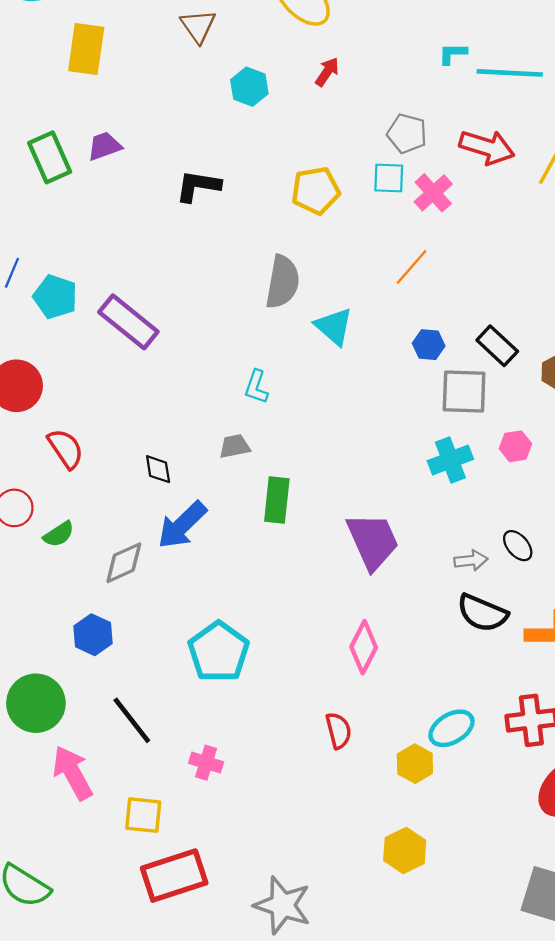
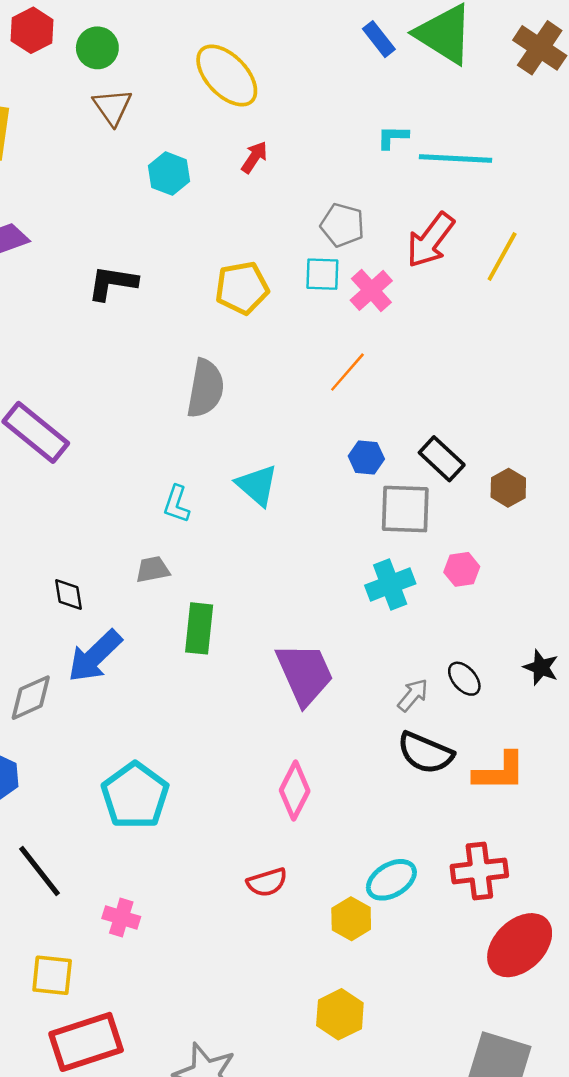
red arrow: (487, 147) -> (430, 240), turned 110
cyan triangle: (334, 326) -> (257, 485), moved
gray arrow: (471, 560) -> (413, 695), turned -44
red semicircle: (338, 731) -> (267, 882), turned 87

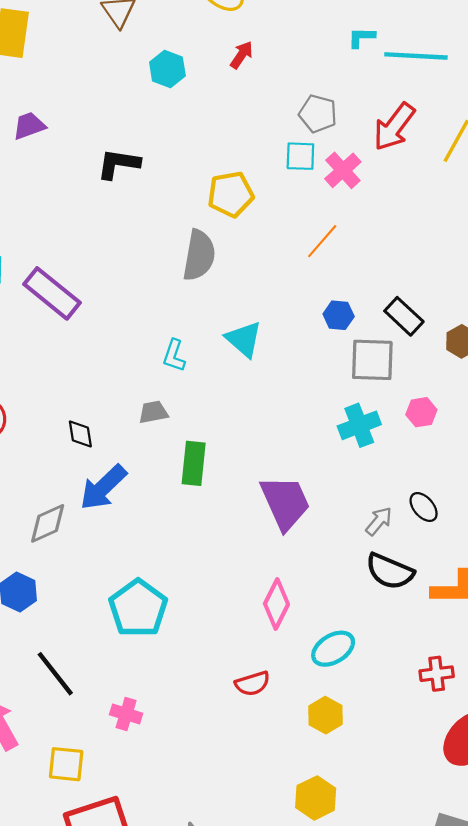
yellow pentagon: (242, 288) -> (231, 194), moved
red cross: (479, 871) -> (437, 674), size x0.7
cyan ellipse: (391, 880) -> (333, 649), moved

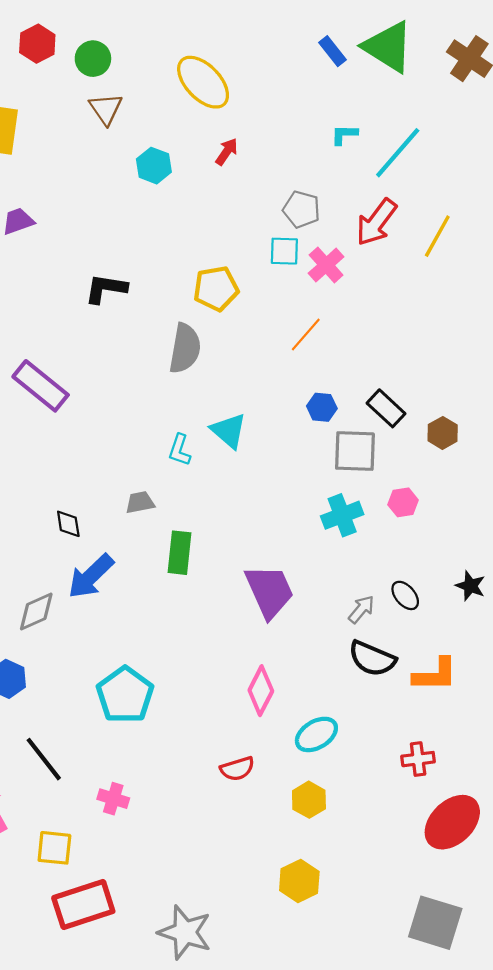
cyan line: (416, 56) -> (398, 153), turned -52
black L-shape: (118, 164) -> (106, 289), moved
cyan L-shape: (174, 356) -> (180, 450), moved

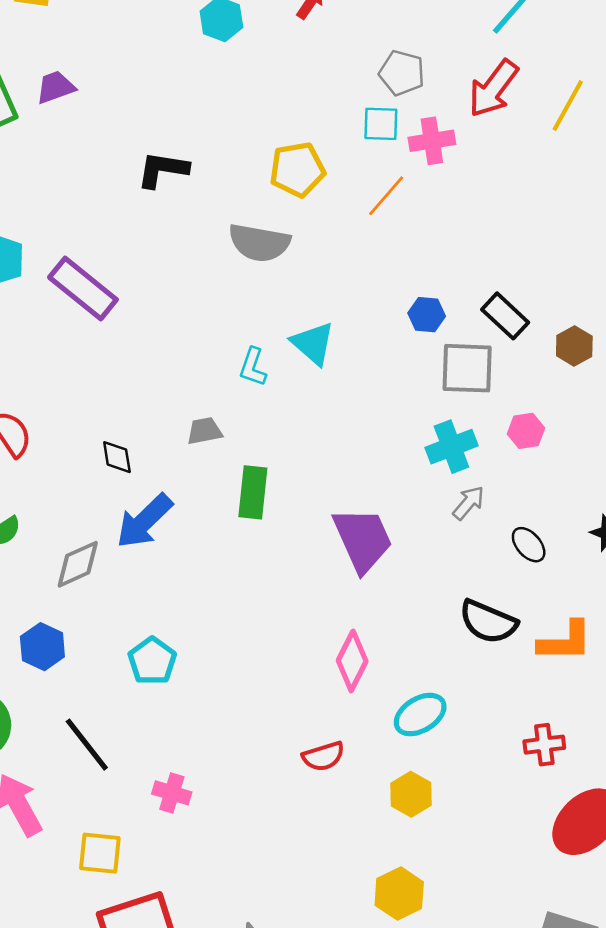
pink cross: (326, 265) -> (432, 141), turned 33
orange line: (306, 335) -> (386, 196), moved
gray semicircle: (185, 348) -> (259, 243), turned 90
gray arrow: (361, 609) -> (468, 503), moved
cyan pentagon: (125, 695) -> (152, 661), moved, size x0.7

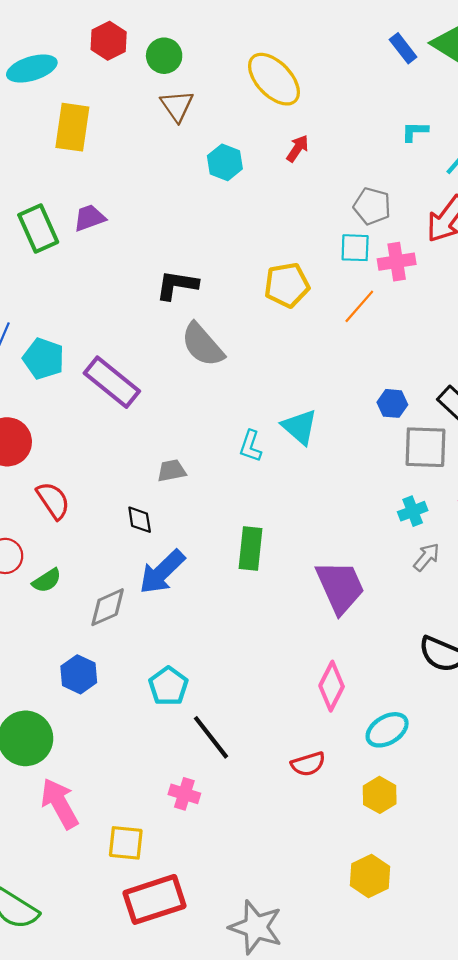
gray semicircle: (259, 243) -> (203, 345), moved, turned 39
gray trapezoid: (204, 431) -> (172, 471), moved
cyan cross: (451, 447) -> (413, 511), size x0.7
black line: (87, 745) -> (211, 737), moved

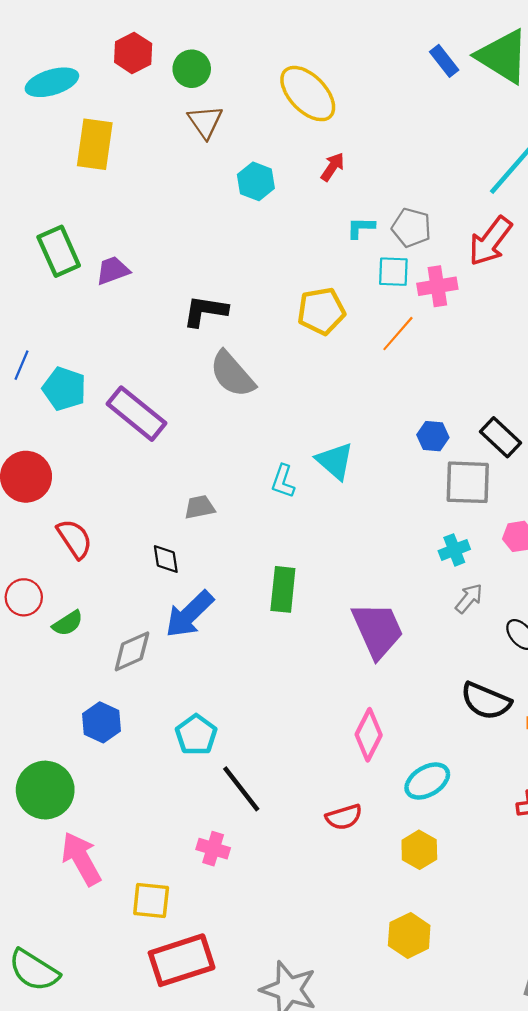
cyan L-shape: (415, 131) -> (361, 228), moved
purple trapezoid: (89, 218) -> (113, 270), moved

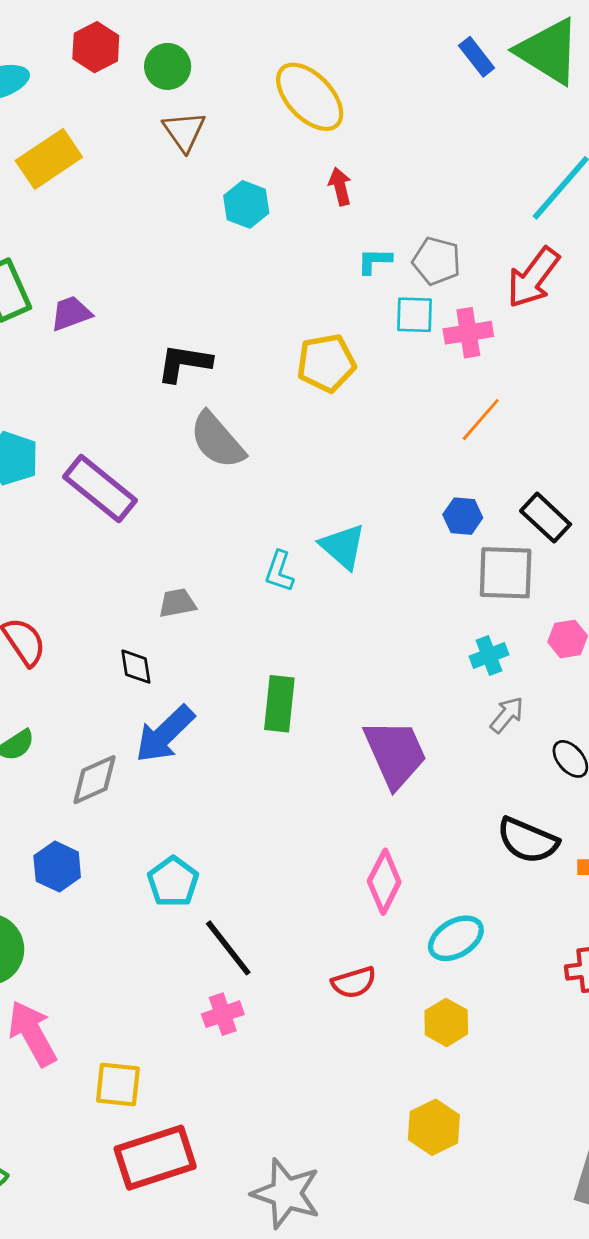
yellow rectangle: (95, 144) -> (49, 159), turned 48
red arrow: (333, 167) -> (340, 186), turned -48
orange line: (398, 334) -> (481, 420), moved
pink cross: (213, 849) -> (223, 1014), moved, turned -36

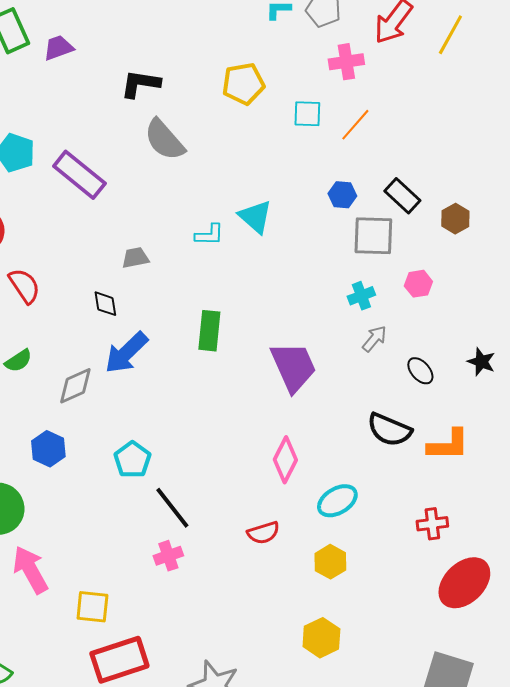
cyan square: (415, 315) -> (307, 114), moved
cyan L-shape: (279, 571) -> (209, 235), turned -108

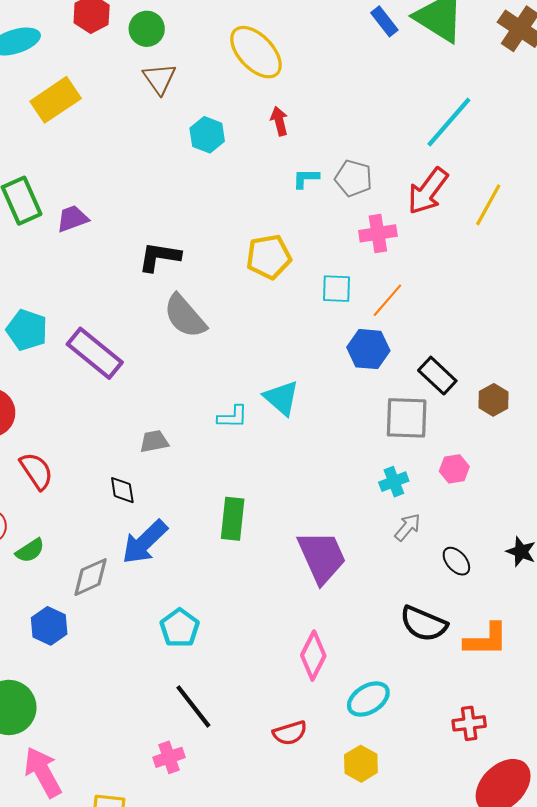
blue hexagon: (342, 195) -> (368, 349), moved, size x1.4
blue hexagon: (48, 449) -> (49, 626), moved
cyan pentagon: (132, 460) -> (180, 628), moved
pink cross: (168, 556) -> (169, 757), moved

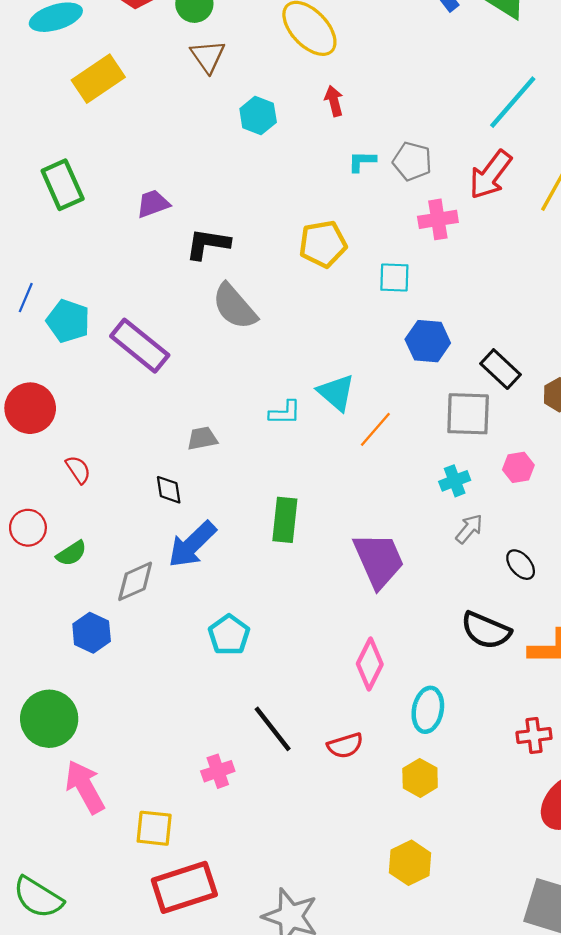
purple trapezoid: (72, 219) -> (153, 204), moved
orange line: (387, 300) -> (375, 429), moved
red semicircle: (36, 471) -> (78, 470), size x0.7
cyan ellipse: (368, 699) -> (428, 710), turned -48
black line: (193, 706) -> (273, 729), moved

